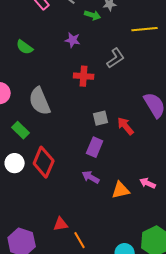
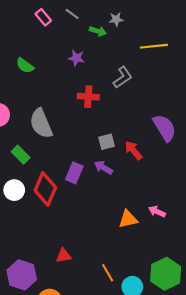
purple rectangle: (95, 147) -> (74, 173), moved
purple arrow: (91, 177) -> (103, 168), moved
orange line: (80, 240) -> (108, 273), moved

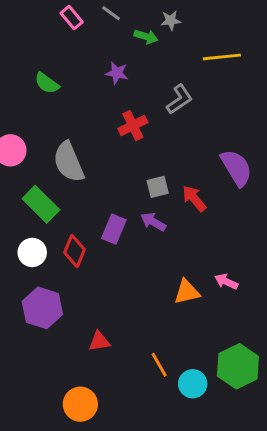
red cross: (88, 97) -> (133, 126), turned -30
green rectangle: (21, 155) -> (41, 204), size x1.4
red diamond: (45, 189) -> (74, 251), size x0.7
purple hexagon: (22, 275) -> (42, 308), moved

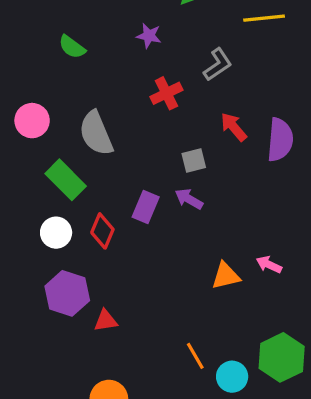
purple semicircle: (236, 168) -> (280, 140), turned 36
red arrow: (194, 198) -> (234, 127), moved
red triangle: (99, 341) -> (106, 321), moved

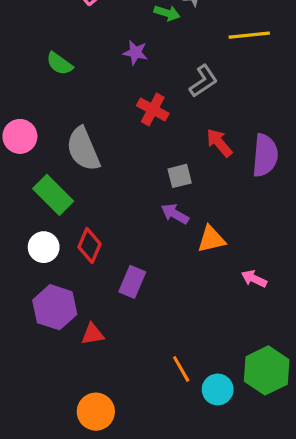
red cross: (166, 93) -> (153, 109), turned -36
purple rectangle: (146, 207) -> (132, 282), moved
orange triangle: (226, 276) -> (211, 239), moved

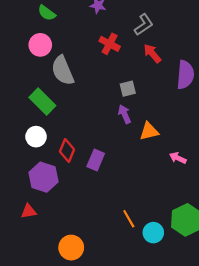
pink circle: (20, 136) -> (40, 45), moved
red arrow: (219, 143) -> (152, 53), moved
purple arrow: (175, 214) -> (125, 114), turned 36
red diamond: (90, 246) -> (67, 150), moved
red triangle: (93, 334) -> (29, 211), moved

